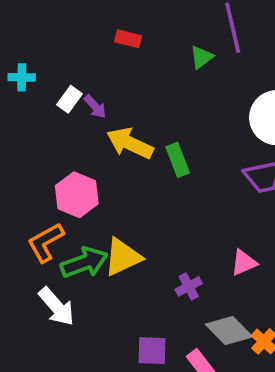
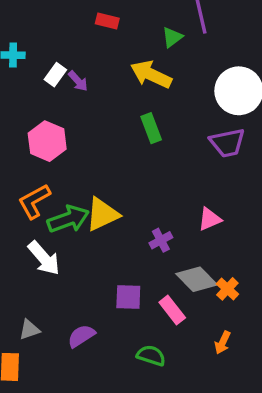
yellow arrow: (130, 143) -> (151, 75), moved
pink hexagon: (77, 195) -> (47, 141), moved

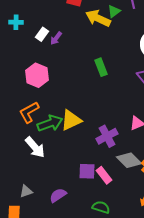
yellow arrow: (151, 75) -> (98, 18), moved
purple arrow: (78, 81) -> (56, 38), turned 80
purple cross: (161, 240) -> (107, 136), size x1.5
pink rectangle: (172, 310) -> (104, 175), moved

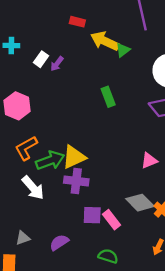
green triangle: (114, 11) -> (123, 50), moved
pink hexagon: (37, 75) -> (17, 106), moved
purple cross: (107, 136) -> (76, 181), moved, turned 35

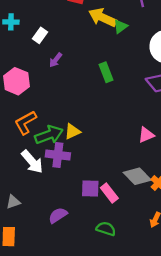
purple arrow: (57, 64) -> (56, 60), moved
yellow triangle: (74, 157) -> (72, 131), size x0.7
purple cross: (76, 181) -> (58, 155), moved
gray triangle: (23, 238) -> (13, 202), moved

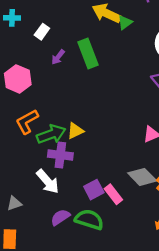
green rectangle: (106, 72) -> (88, 54), moved, size x1.4
white arrow: (32, 162) -> (48, 182), moved
purple square: (90, 188) -> (94, 190), turned -30
green semicircle: (106, 229) -> (89, 220), moved, size x1.4

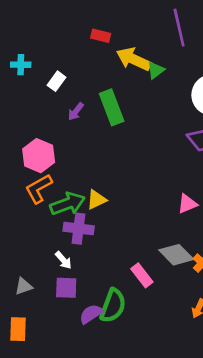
pink hexagon: (18, 79) -> (39, 156), moved
white arrow: (48, 182) -> (63, 260), size x0.6
purple square: (94, 190) -> (66, 288), moved, turned 30
purple semicircle: (60, 217) -> (91, 314), moved
green semicircle: (89, 220) -> (113, 306), turned 92

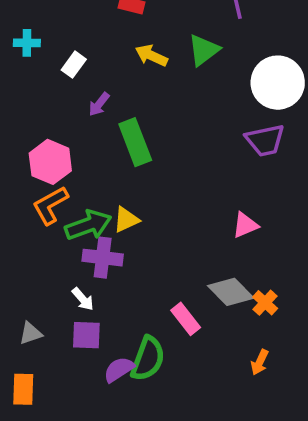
yellow arrow: (134, 59) -> (151, 56), moved, size x0.7
green triangle: (156, 70) -> (204, 50), size x1.4
green rectangle: (112, 107) -> (135, 142), moved

